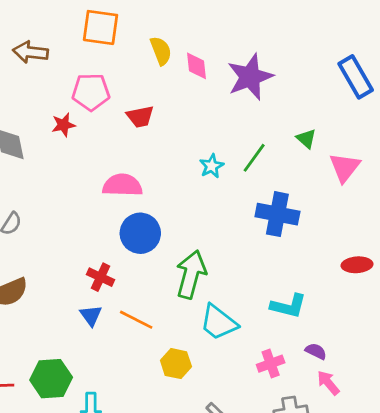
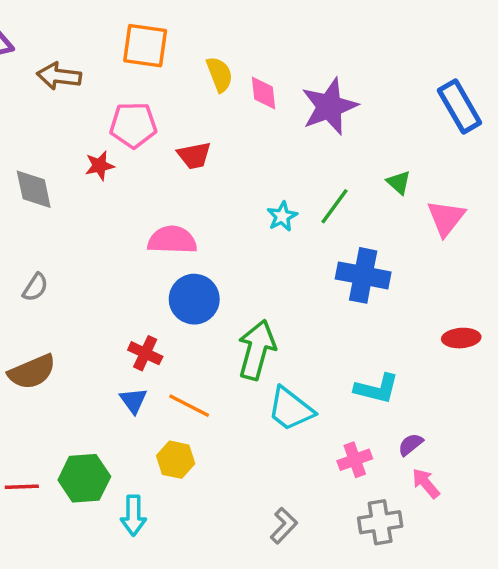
purple semicircle: (316, 351) -> (411, 444), turned -65
yellow hexagon: (176, 364) -> (176, 460), moved

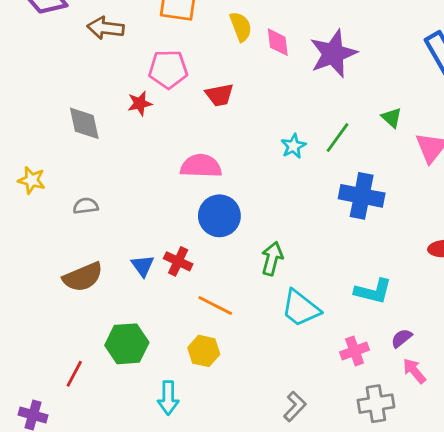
gray semicircle: (35, 287) -> (86, 206), turned -130
green arrow: (257, 350) -> (272, 258), size x0.7
blue triangle: (133, 401) -> (143, 266), moved
green hexagon: (84, 478) -> (127, 344), moved
red line: (22, 487) -> (74, 374), turned -60

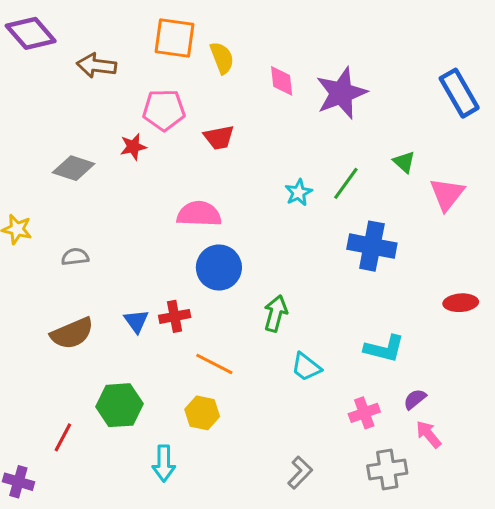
yellow semicircle: (241, 27) -> (222, 58), moved
gray diamond: (84, 123) -> (74, 168), turned -60
red cross: (178, 261) -> (175, 316), turned -36
cyan trapezoid: (301, 308) -> (306, 367), size x0.7

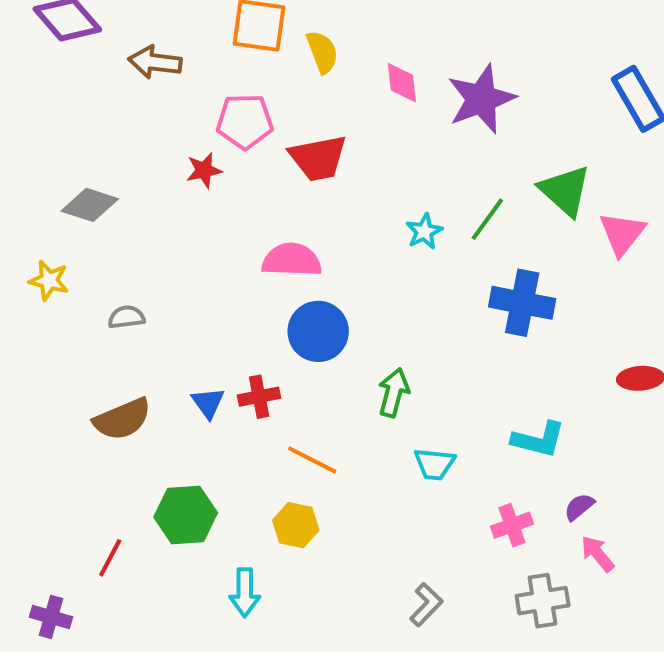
red trapezoid: (219, 137) -> (318, 158), size x1.4
green triangle: (404, 162) -> (565, 191), size x1.8
gray diamond: (74, 168) -> (90, 205), moved
cyan trapezoid: (306, 367) -> (434, 464), turned -32

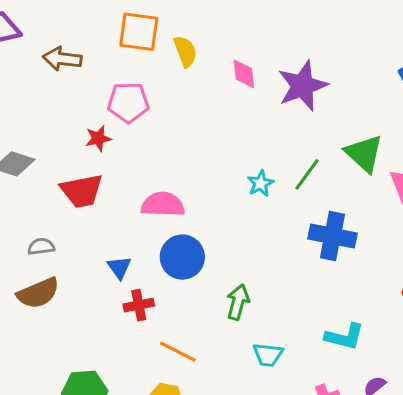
red trapezoid: (318, 158) -> (82, 191), moved
blue triangle: (208, 403) -> (119, 268), moved
brown semicircle: (122, 419) -> (38, 293), moved

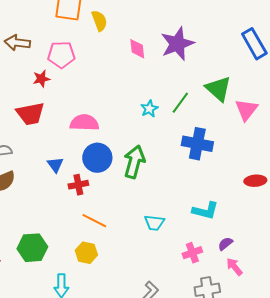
brown arrow: (62, 59) -> (17, 43), moved
pink diamond: (244, 74) -> (137, 49), moved
green arrow: (238, 302) -> (134, 162), moved, size x1.4
red cross: (139, 305) -> (78, 185), moved

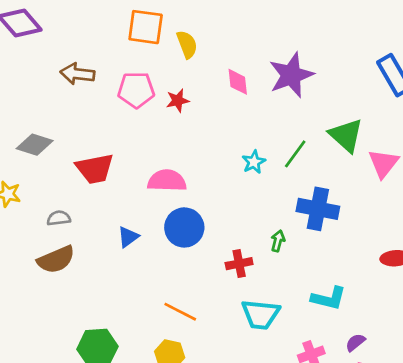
red star: (41, 79) -> (178, 101), moved
green arrow: (134, 162) -> (278, 241), moved, size x0.5
blue triangle: (55, 165) -> (128, 237), turned 30
red cross: (78, 185) -> (239, 264), moved
cyan trapezoid: (154, 223) -> (260, 314), size x1.4

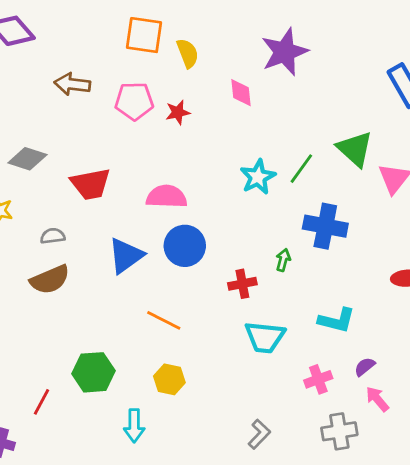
purple star: (291, 75) -> (285, 52), moved
cyan star: (254, 162) -> (258, 177), size x1.4
blue triangle: (128, 237) -> (126, 256), size x1.6
orange line: (180, 312) -> (164, 320), moved

